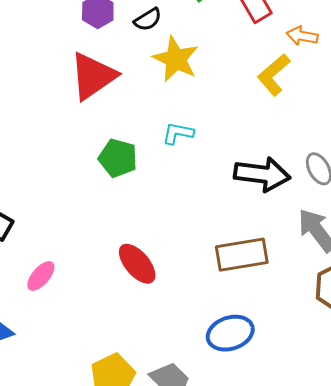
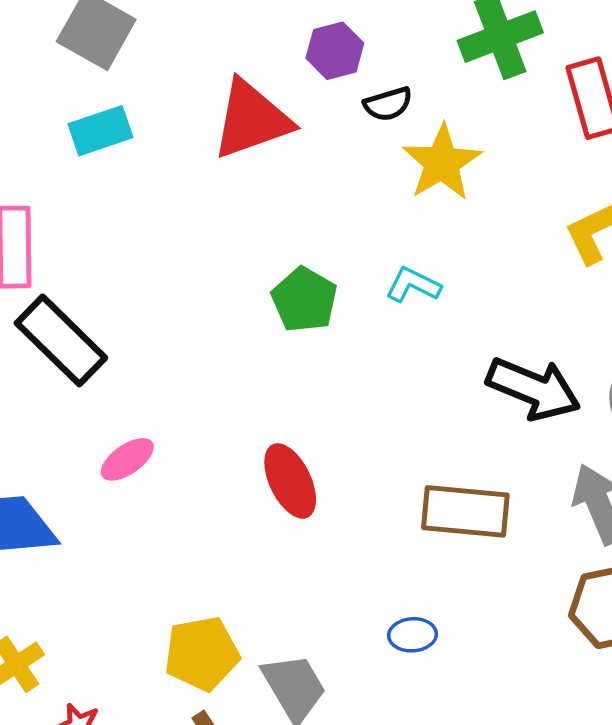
black semicircle: (148, 20) -> (388, 104), moved
red triangle: (93, 76) -> (252, 119), moved
blue ellipse: (230, 333) -> (413, 635), size x0.6

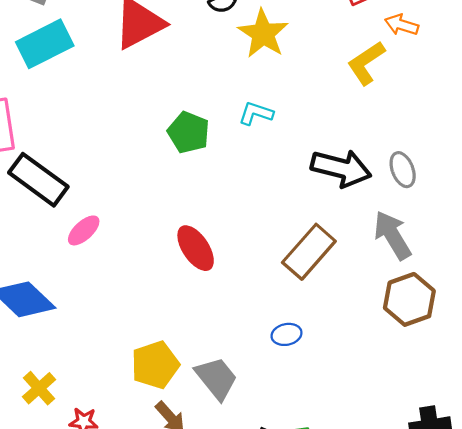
cyan rectangle: (100, 131) -> (45, 44), size x1.4
pink ellipse: (127, 459) -> (84, 230), moved
brown rectangle: (465, 511) -> (309, 252), turned -46

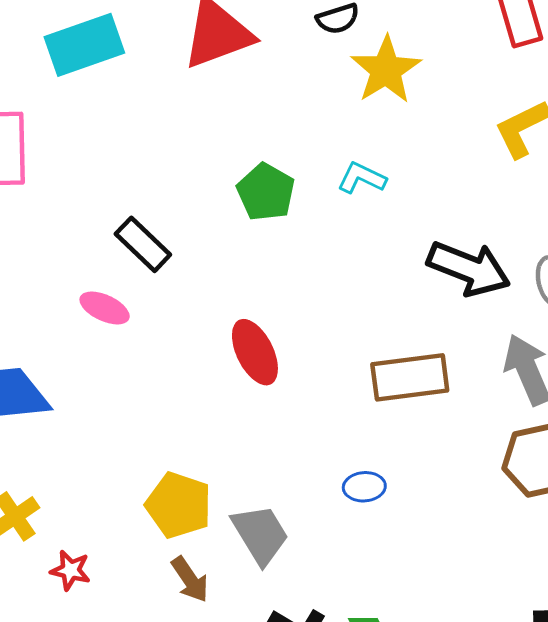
black rectangle: (38, 180) -> (143, 244), moved, size x0.7
pink ellipse: (84, 230) -> (105, 308), turned 60
brown rectangle: (309, 252) -> (410, 377), turned 34
yellow pentagon: (155, 365) -> (179, 505), turned 30

